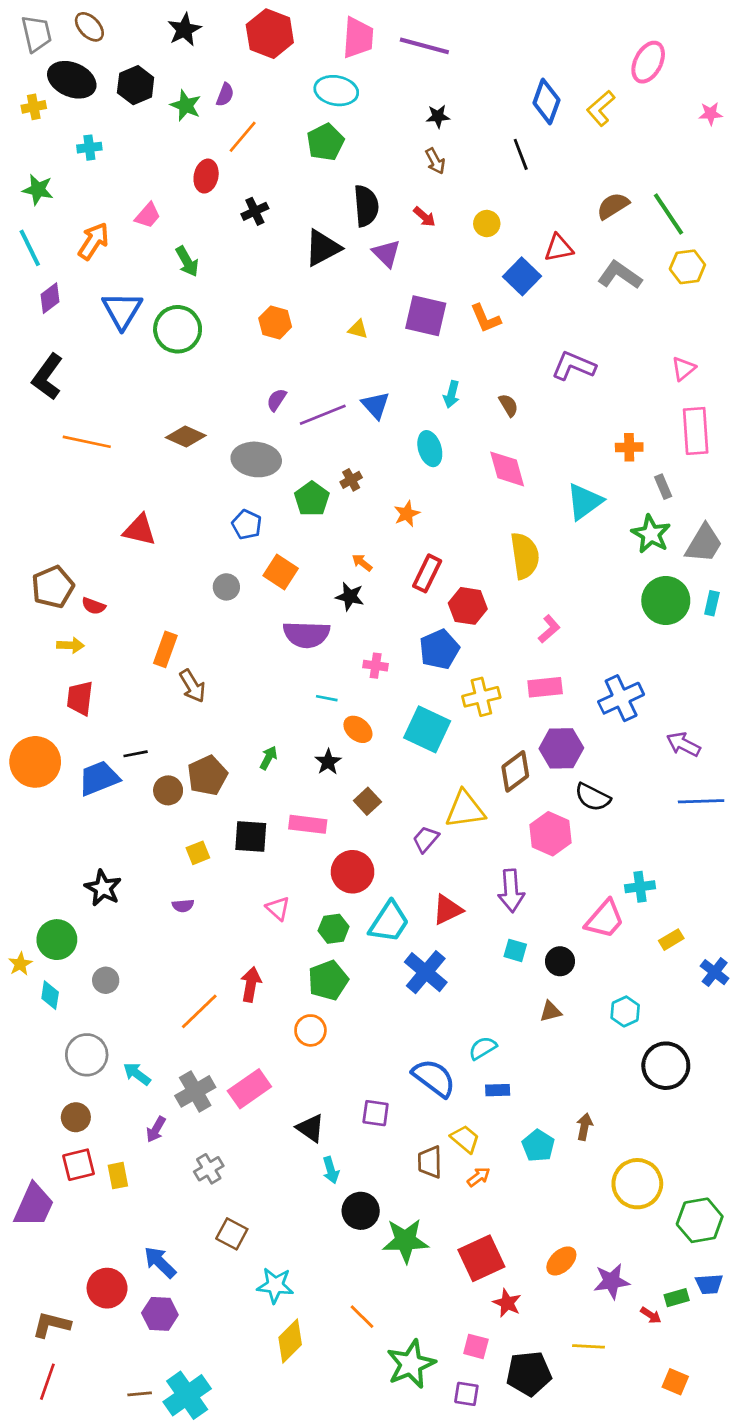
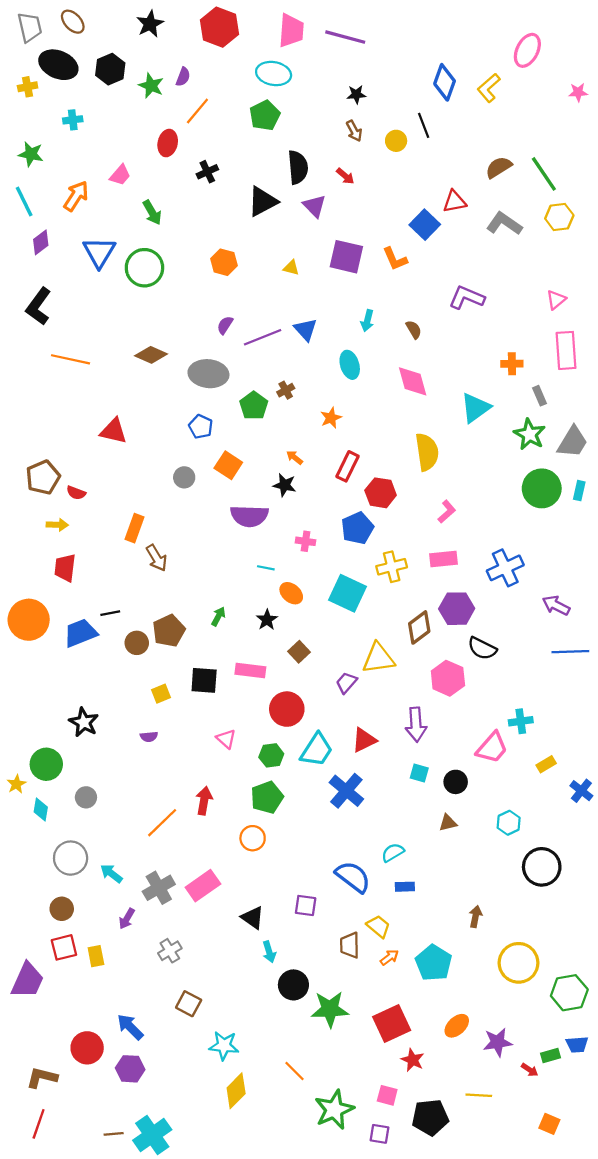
yellow circle: (487, 223) -> (396, 141), moved
cyan pentagon: (538, 1146) -> (434, 963), moved, size x1.4

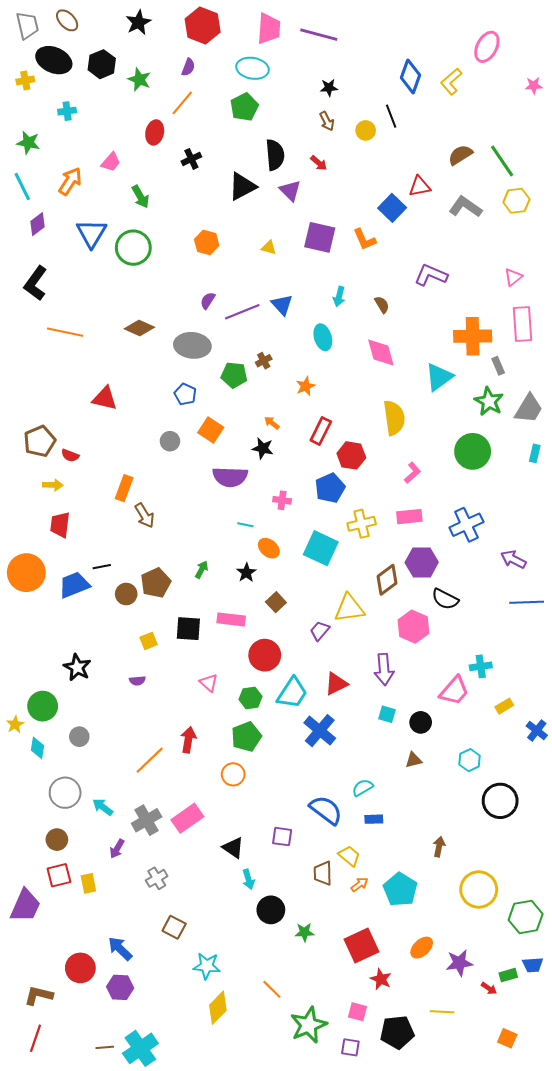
purple semicircle: (183, 77) -> (188, 67), moved
orange cross: (512, 364) -> (473, 336), size x1.8
green pentagon: (254, 406) -> (234, 375), turned -30
green circle: (542, 488) -> (473, 451), moved
green star: (330, 1009) -> (304, 932), size x0.6

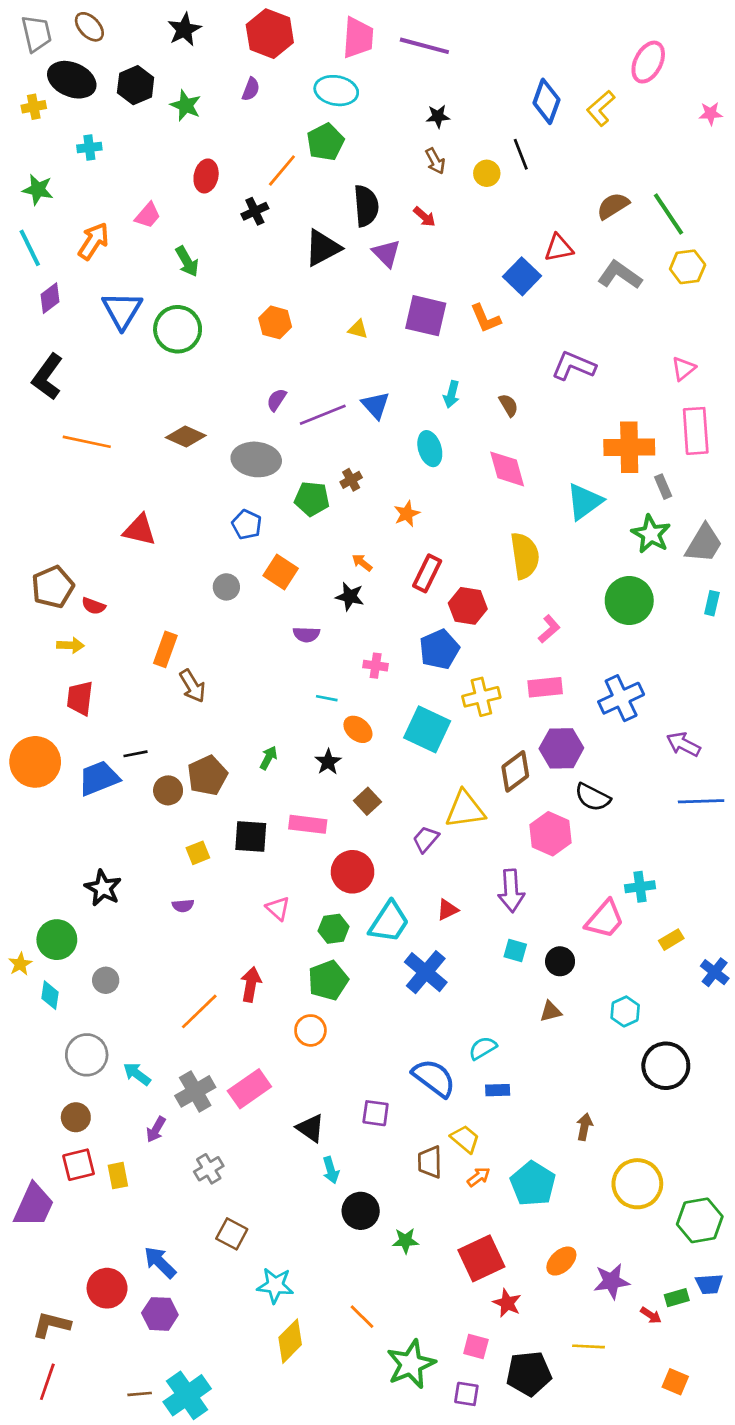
orange line: (182, 103) -> (282, 171), moved
purple semicircle: (230, 477) -> (306, 634), size x0.6
red triangle: (336, 684) -> (447, 910), size x0.7

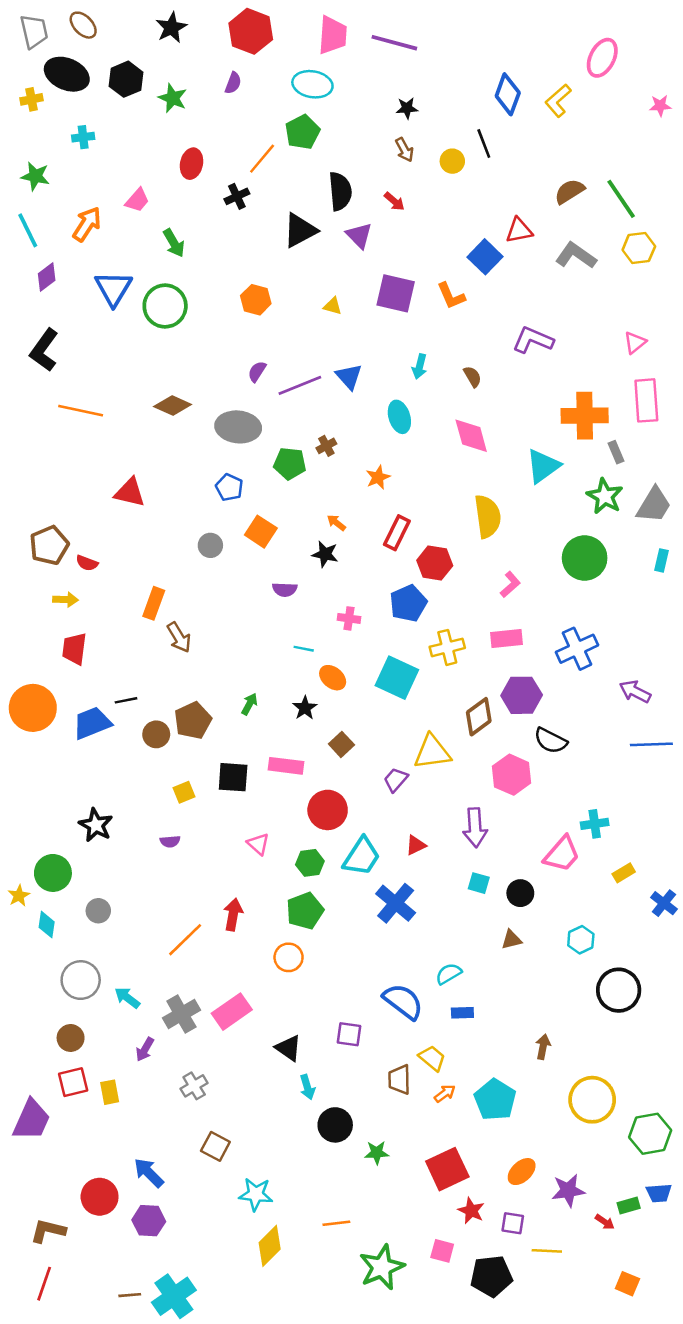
orange line: (362, 1317) -> (336, 1223), turned -52
purple square: (466, 1394) -> (513, 1223), moved

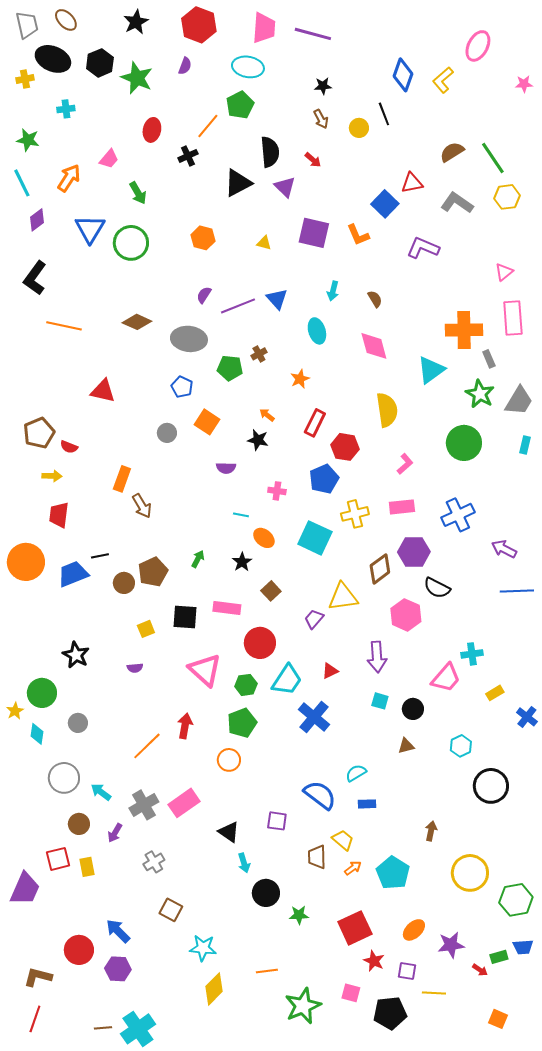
green star: (173, 98) -> (137, 78), size x1.4
purple L-shape: (533, 340) -> (423, 248), moved
pink triangle: (258, 844) -> (205, 670), size x1.8
brown circle: (71, 1038) -> (79, 824), moved

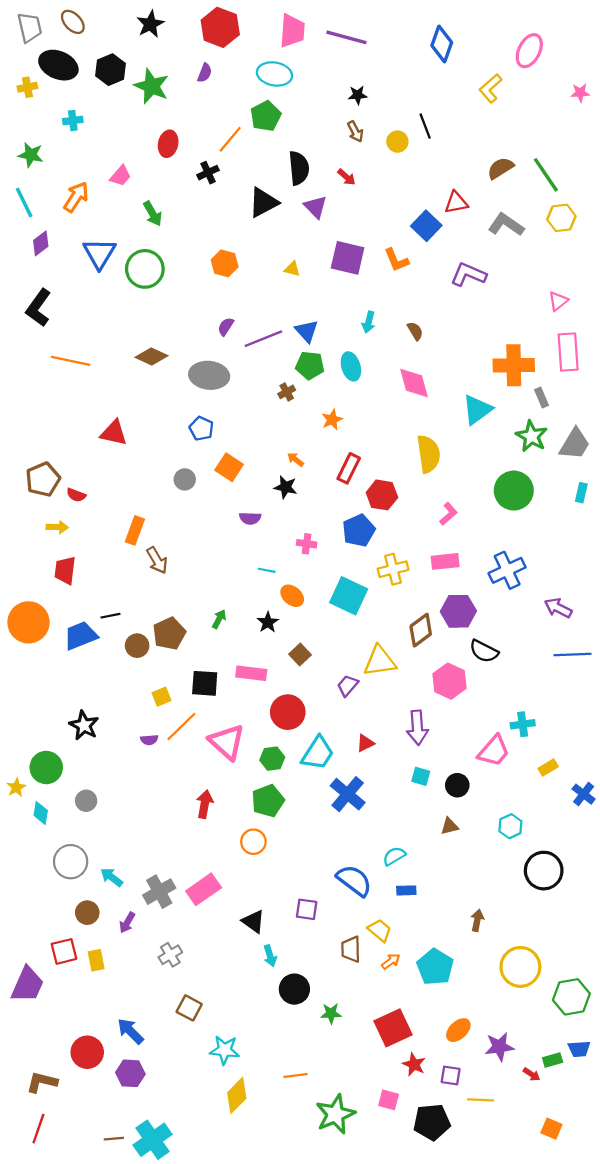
blue diamond: (403, 75) -> (442, 44), moved
green pentagon: (230, 368) -> (310, 365), moved
orange line: (147, 746) -> (181, 727), moved

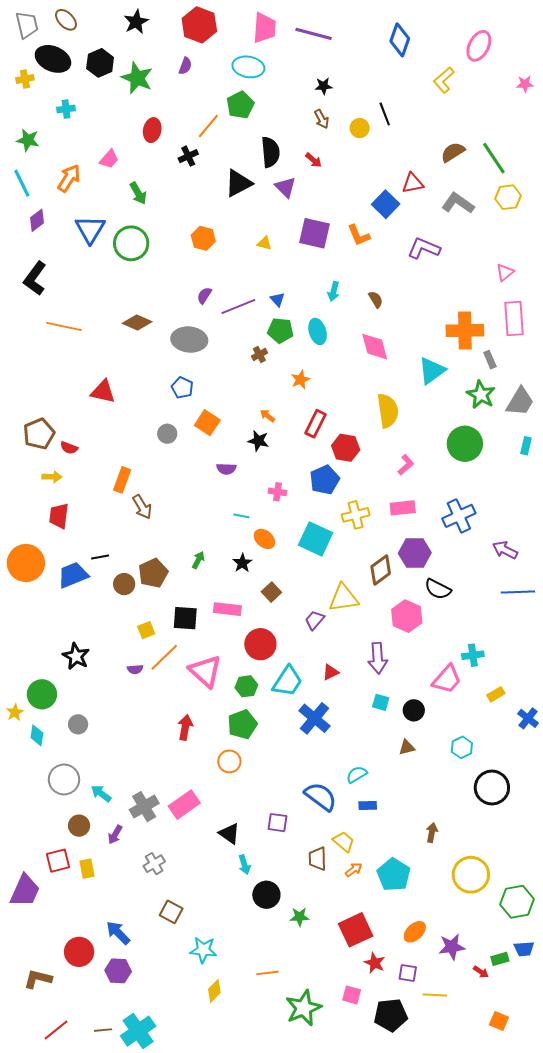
blue triangle: (307, 331) -> (277, 299), size x0.7
yellow diamond: (237, 1095) -> (214, 991), size x0.7
red line: (38, 1129) -> (56, 1030), moved, turned 32

